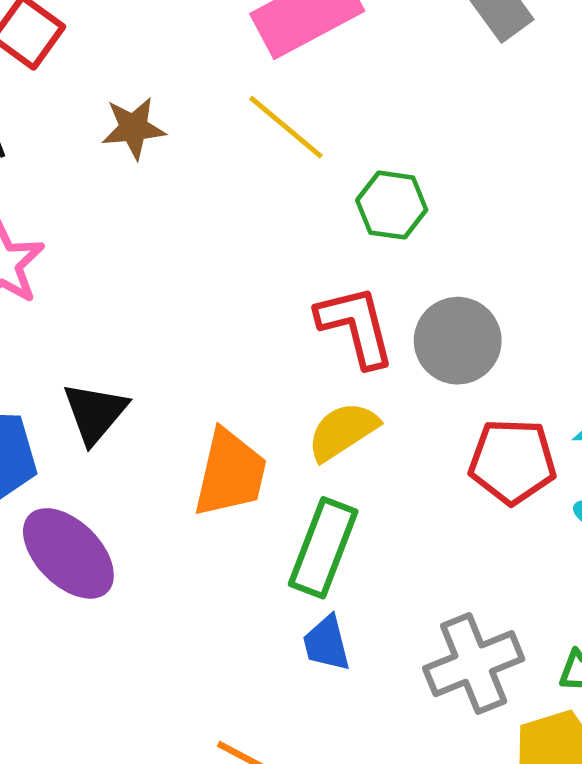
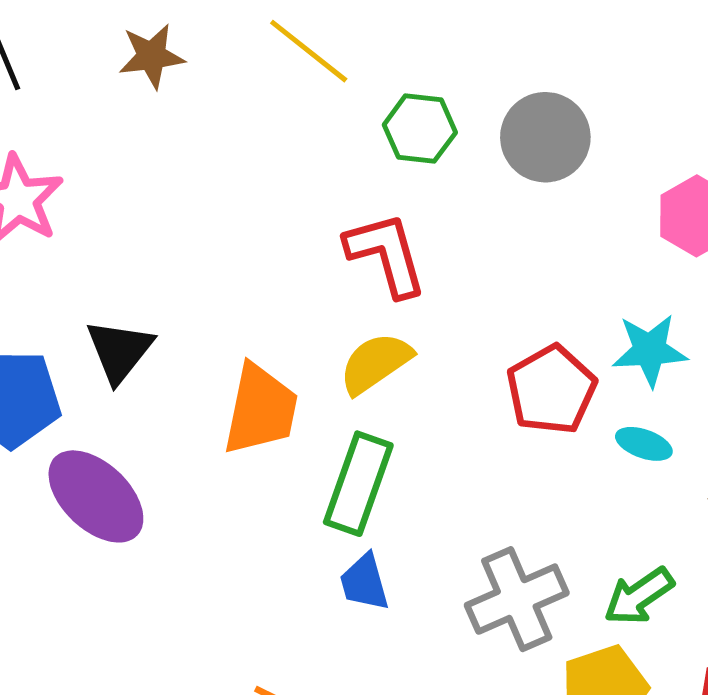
gray circle: (458, 341) -> (545, 137), moved
red pentagon: (513, 461) -> (551, 390), turned -30

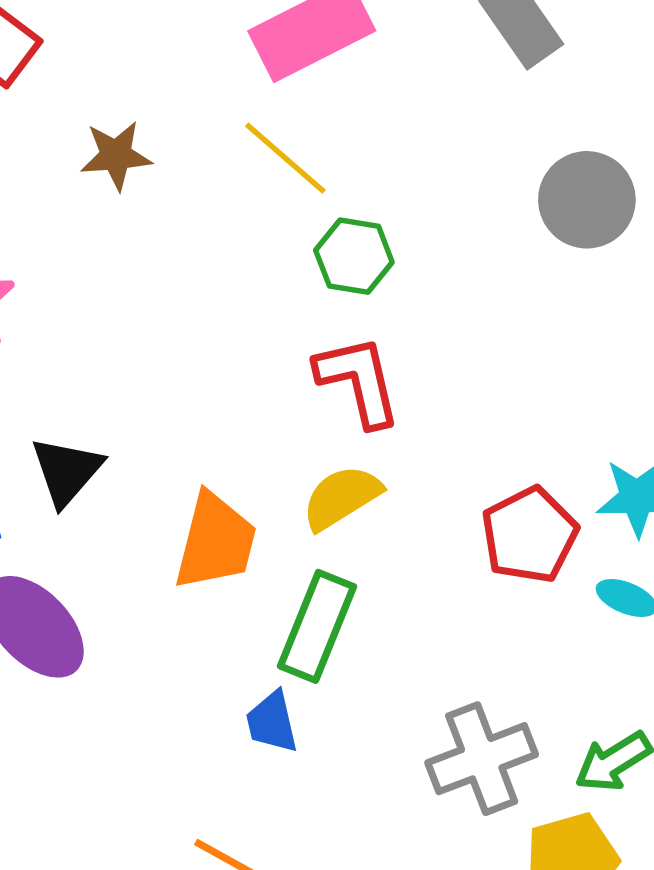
green hexagon: (420, 129) -> (354, 256), moved
gray circle: (545, 137) -> (587, 200), moved
blue trapezoid: (364, 582) -> (272, 722), moved

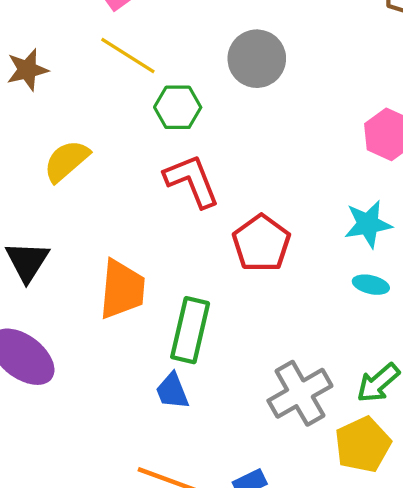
gray circle: (587, 200) -> (257, 59), moved
yellow semicircle: (342, 497) -> (66, 161), moved
red pentagon: (530, 535) -> (261, 243), moved

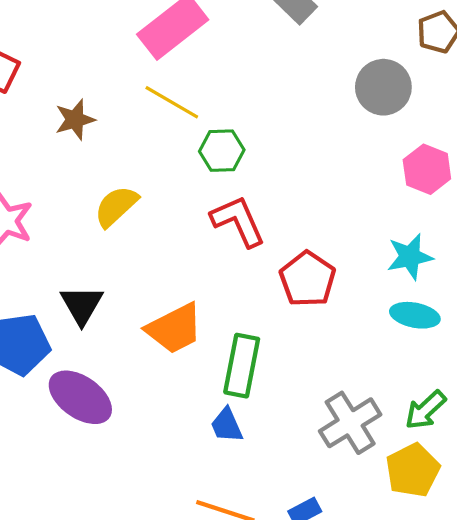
gray circle: (257, 59) -> (383, 87), moved
cyan ellipse: (371, 285) -> (415, 315), size x1.4
orange trapezoid: (122, 289) -> (174, 329), turned 60

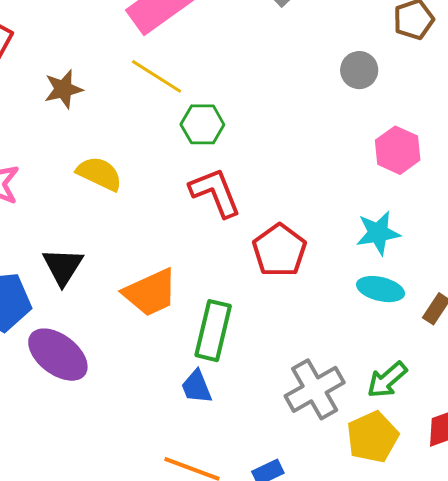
gray circle: (383, 87) -> (359, 70), size x0.7
yellow semicircle: (116, 206) -> (99, 174), turned 66

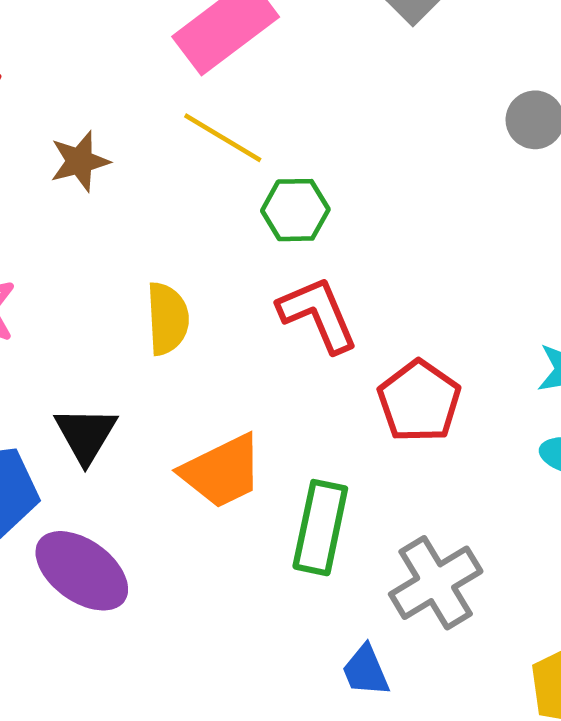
yellow semicircle: (99, 174) -> (167, 319), moved, turned 63
blue trapezoid: (197, 387) -> (366, 671), moved
gray cross: (315, 389) -> (436, 583), moved

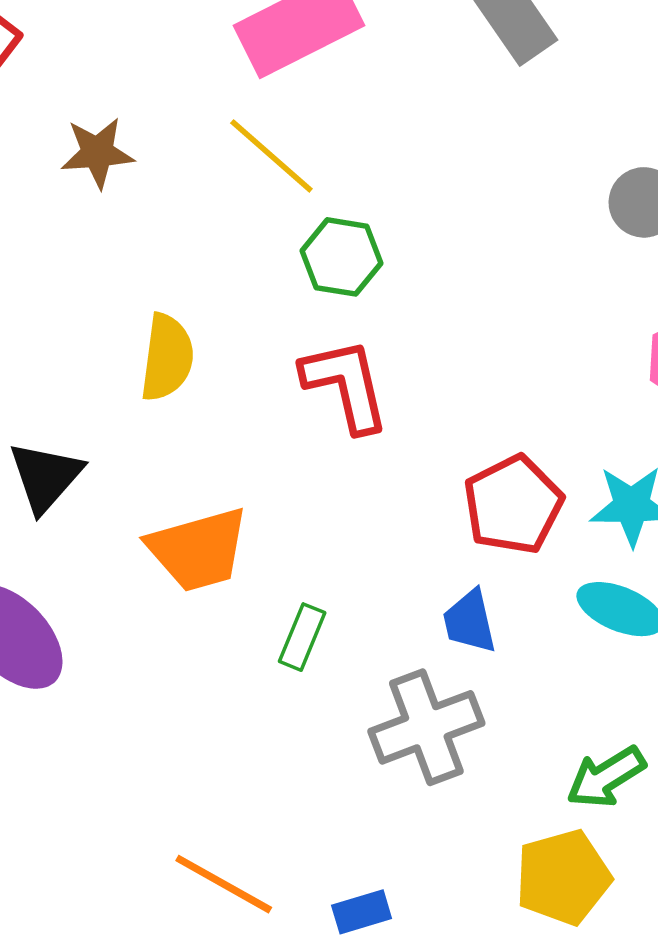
red pentagon: (419, 401) -> (513, 505), moved
green rectangle: (320, 528) -> (302, 637), size x0.6
blue trapezoid: (366, 671) -> (470, 622), moved

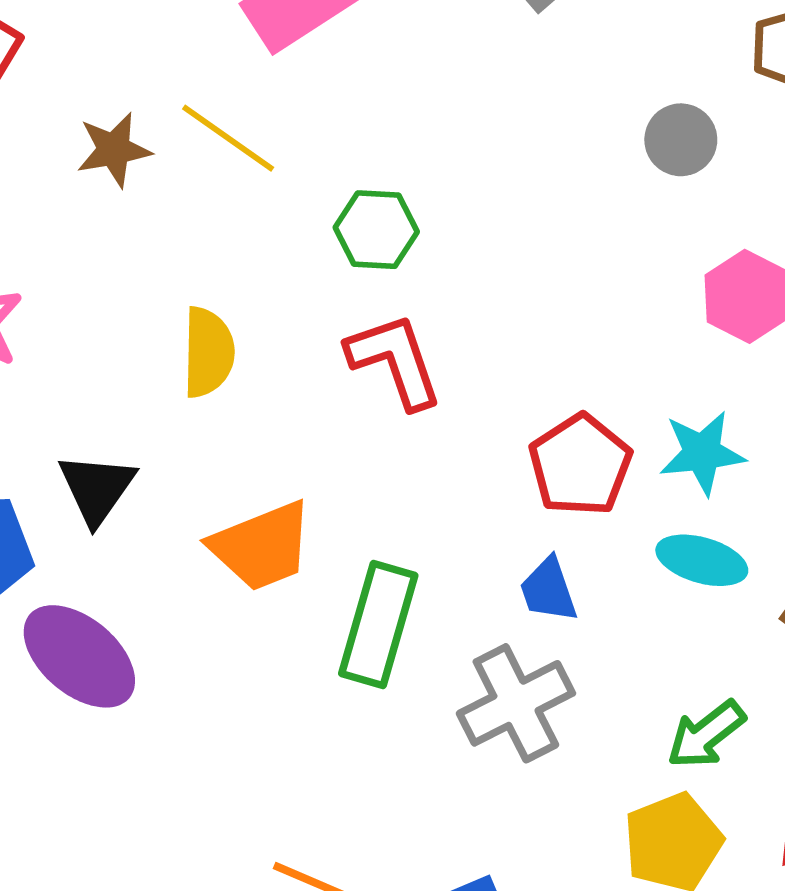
yellow line: (271, 156) -> (228, 138), moved
green rectangle: (302, 637) -> (378, 625), size x1.8

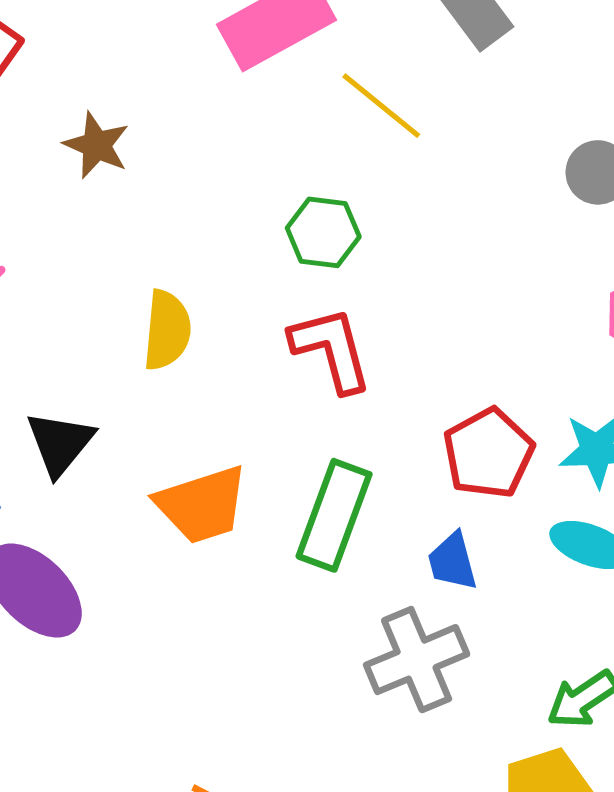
yellow line: (228, 138) -> (381, 106), moved
brown star: (114, 150) -> (97, 145), turned 30
green rectangle: (378, 625) -> (334, 515), moved

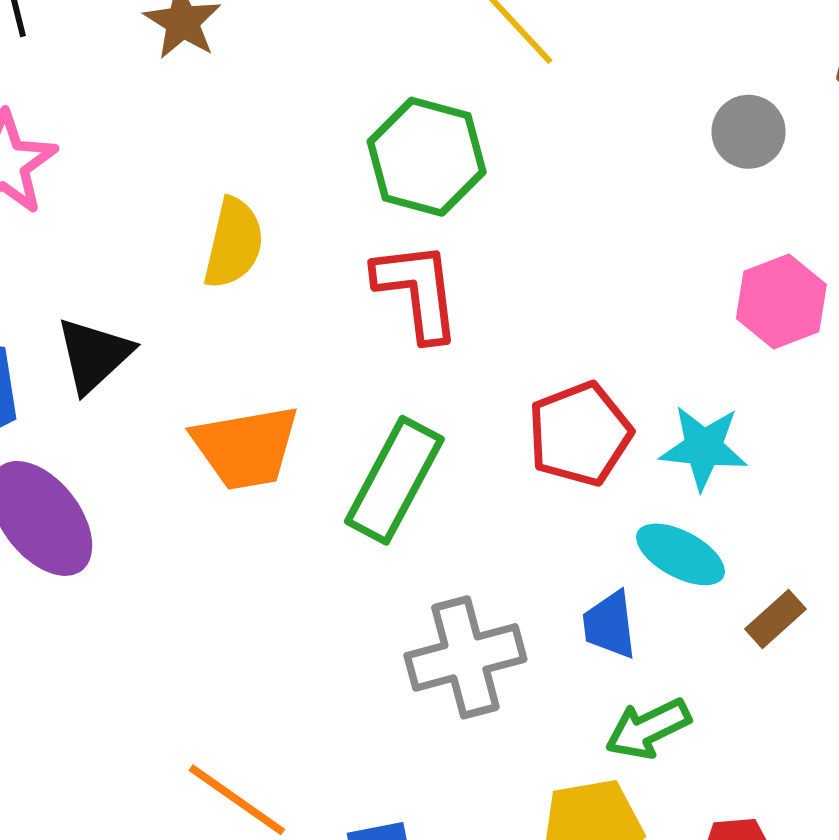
green hexagon: (323, 232) -> (427, 157), size x1.4
blue trapezoid: (452, 561) -> (610, 625), moved

